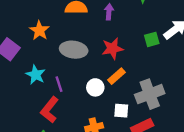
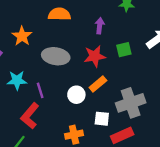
purple arrow: (109, 12) -> (100, 26), moved
green square: (152, 39) -> (124, 50), moved
cyan star: (36, 75) -> (17, 80), turned -30

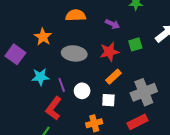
purple arrow: (100, 26) -> (112, 24), turned 112
white circle: (76, 95) -> (82, 91), moved
white square: (102, 119) -> (108, 100), moved

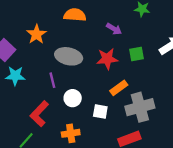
cyan star: (40, 77) -> (15, 76), moved
orange rectangle: (114, 77) -> (119, 88), moved
purple line: (62, 85) -> (52, 80), moved
orange cross: (94, 123) -> (71, 133), moved

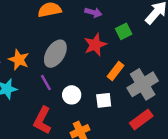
orange star: (36, 34) -> (19, 60), moved
gray ellipse: (69, 56) -> (55, 54), turned -55

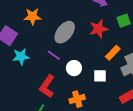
orange star: (19, 60) -> (33, 16), moved, turned -30
purple line: (46, 83) -> (54, 55), turned -32

